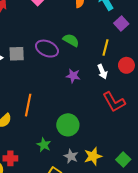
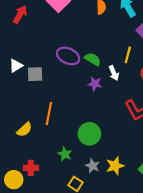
green semicircle: (71, 40) -> (93, 59), moved
gray square: (17, 54) -> (35, 74), moved
white arrow: (102, 72) -> (114, 73), moved

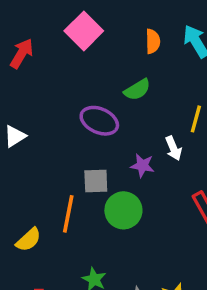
green semicircle: (93, 59) -> (137, 90), moved, turned 119
gray square: (35, 74) -> (96, 181), moved
green circle: (89, 134) -> (123, 210), moved

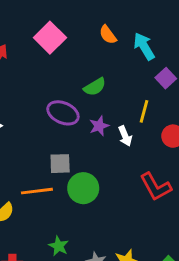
orange semicircle: (153, 41) -> (108, 35), moved, turned 144
purple star: (142, 166) -> (99, 126), moved, turned -30
orange line: (68, 214) -> (37, 191), turned 72

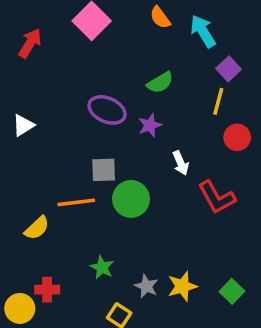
green semicircle: (95, 87) -> (160, 83), moved
yellow line: (144, 111) -> (218, 101), moved
white arrow: (125, 136) -> (181, 163), moved

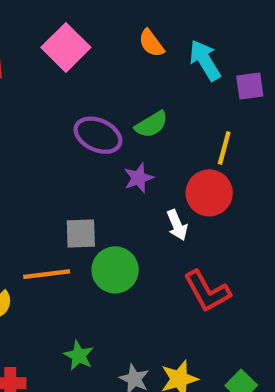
purple square: (229, 69) -> (250, 86), moved, turned 35
purple ellipse: (107, 110) -> (98, 135), moved
red circle: (237, 137) -> (209, 193), moved, size x1.4
red L-shape: (217, 197) -> (207, 291), moved

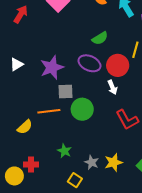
purple ellipse: (98, 135) -> (89, 63), moved
purple star: (139, 178) -> (52, 67), moved, size x1.6
red circle: (209, 193) -> (118, 65), moved

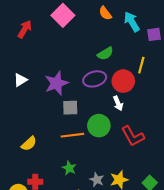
purple ellipse: (89, 63) -> (95, 79), turned -40
green circle: (82, 109) -> (99, 126), moved
orange line: (49, 111) -> (72, 135), moved

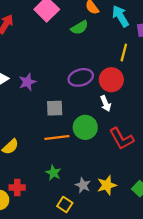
green semicircle: (105, 54) -> (80, 28), moved
yellow line: (141, 65) -> (124, 52), moved
purple star: (56, 83) -> (27, 82), moved, size x0.7

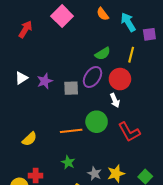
green semicircle: (80, 28) -> (103, 54), moved
purple ellipse: (81, 77) -> (92, 77), turned -40
gray square: (55, 108) -> (71, 88), moved

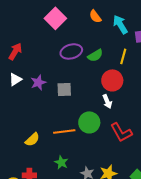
red arrow: (25, 29) -> (15, 51), moved
purple ellipse: (92, 77) -> (71, 51), moved, turned 40
yellow semicircle: (29, 139) -> (32, 139), moved

